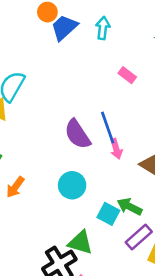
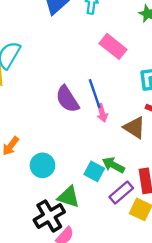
pink rectangle: (127, 75) -> (113, 46), size x1.6
cyan circle: (72, 185) -> (42, 165), moved

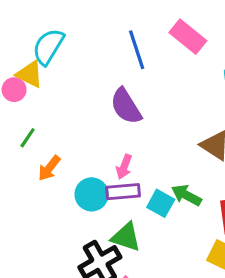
blue line: (95, 94) -> (137, 50), moved
pink arrow: (102, 113) -> (124, 167), moved, turned 36
purple rectangle: (121, 193) -> (123, 192), moved, turned 35

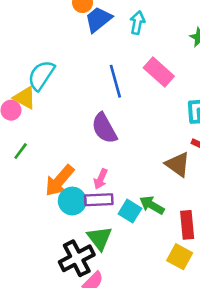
orange arrow: (49, 168) -> (60, 181), moved, size x1.5
green triangle: (126, 237) -> (100, 238), turned 32

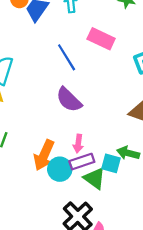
green triangle: (100, 238) -> (95, 178), moved

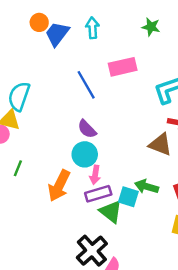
pink rectangle: (101, 39) -> (123, 67), turned -40
purple semicircle: (69, 100) -> (87, 129), size x0.7
cyan circle: (60, 169) -> (85, 154), moved

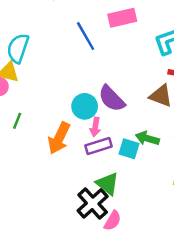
purple semicircle: (87, 129) -> (112, 99), moved, size x1.4
green triangle: (111, 212) -> (107, 184), moved

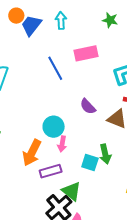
purple semicircle: (112, 99) -> (88, 106), moved, size x0.7
green arrow: (147, 138) -> (105, 154), turned -120
purple rectangle: (99, 146) -> (51, 171), moved

